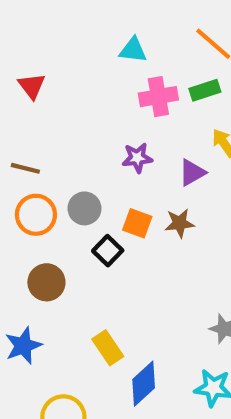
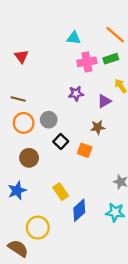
orange square: (137, 223) -> (85, 150), moved

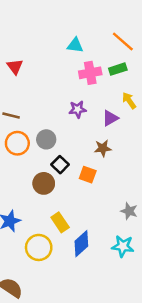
brown circle: (29, 158) -> (44, 183), moved
yellow circle: (38, 228) -> (39, 247), moved

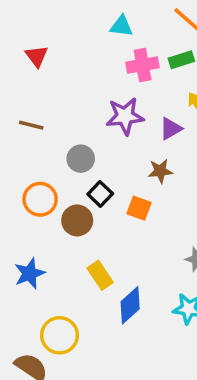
purple star: (78, 109) -> (125, 116), size x1.5
orange circle: (17, 143) -> (40, 199), moved
yellow circle: (39, 247) -> (60, 335), moved

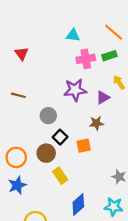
orange circle: (40, 199) -> (16, 157), moved
orange square: (139, 208) -> (84, 146), turned -32
yellow rectangle: (100, 275) -> (60, 176), moved

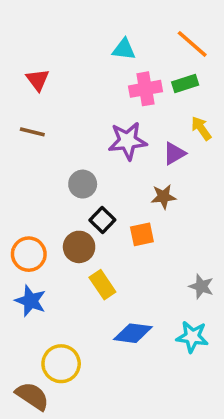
brown line: (18, 95) -> (32, 132), moved
blue star: (17, 185) -> (31, 301), turned -30
blue diamond: (78, 205) -> (133, 333), turned 50

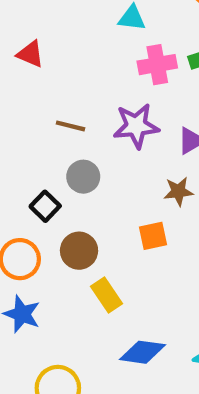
red triangle: (38, 80) -> (30, 54), turned -30
brown line: (32, 132) -> (71, 126), moved
black square: (102, 220) -> (45, 206), moved

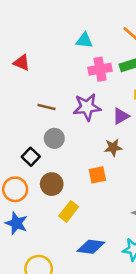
yellow rectangle: (106, 295) -> (69, 211), turned 72

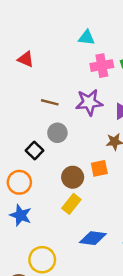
brown circle: (52, 184) -> (73, 177), moved

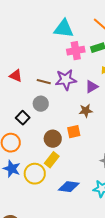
cyan triangle: (87, 38) -> (64, 29), size x1.5
red triangle: (26, 59) -> (16, 76), moved
brown line: (50, 102) -> (44, 82), moved
yellow circle: (42, 260) -> (35, 174), moved

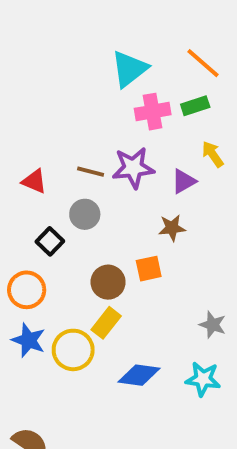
cyan triangle: (64, 29) -> (129, 69), turned -45
red triangle: (16, 76) -> (34, 181), moved

